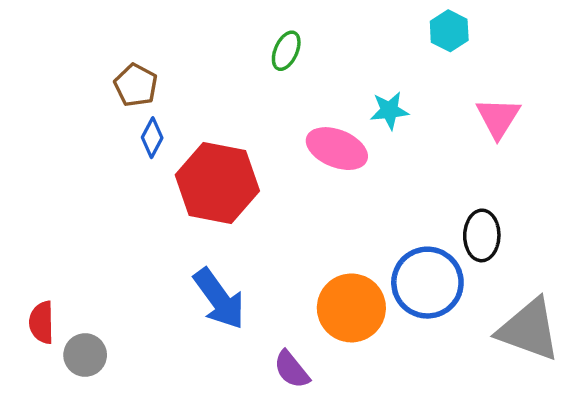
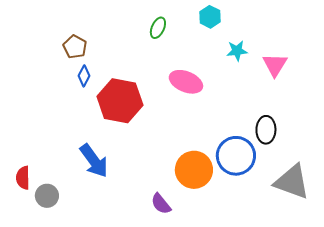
cyan hexagon: (449, 31) -> (210, 17), moved
cyan star: (389, 110) -> (237, 51), moved
blue arrow: (219, 299) -> (94, 161), moved

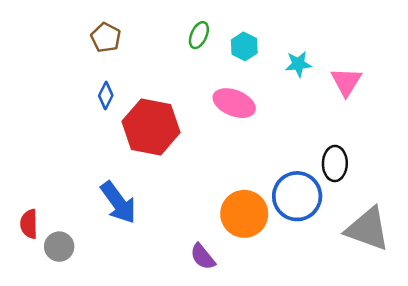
cyan hexagon: (210, 17) -> (244, 46), moved
brown pentagon: (75, 47) -> (106, 38), moved

